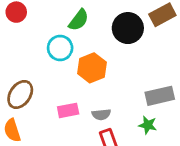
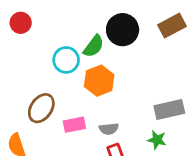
green semicircle: (79, 20) -> (94, 46), moved
black circle: (128, 28) -> (123, 30), moved
brown ellipse: (20, 94) -> (41, 108), moved

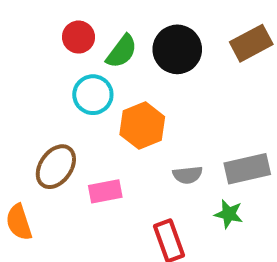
red circle: (21, 23) -> (79, 37), moved
green semicircle: (94, 46) -> (122, 51), moved
gray semicircle: (109, 129) -> (188, 175), moved

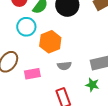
gray semicircle: (188, 175) -> (64, 66), moved

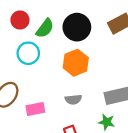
orange hexagon: (50, 42) -> (76, 63), moved

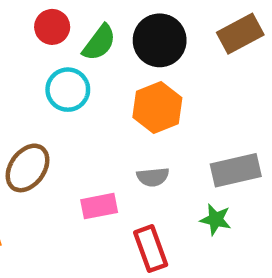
pink rectangle: (35, 109) -> (99, 206), moved

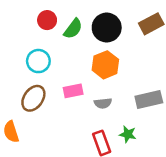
cyan circle: (68, 90) -> (38, 61), moved
pink rectangle: (99, 206) -> (73, 91), moved
green star: (216, 219) -> (128, 134), moved

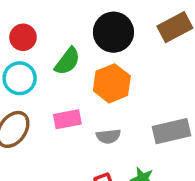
red circle: (47, 20) -> (23, 37), moved
green semicircle: (73, 29) -> (67, 61), moved

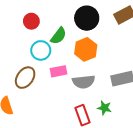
cyan circle: (20, 78) -> (41, 50), moved
gray semicircle: (108, 136) -> (84, 82), size x1.5

